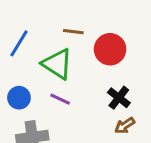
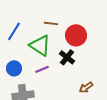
black cross: (119, 98) -> (67, 57), moved
purple line: (60, 99) -> (42, 69), turned -48

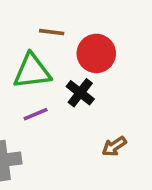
green triangle: (40, 45) -> (32, 71), turned -40

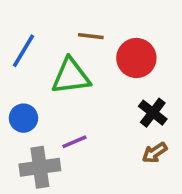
black cross: (80, 93) -> (153, 113), moved
purple line: (36, 114) -> (74, 142), moved

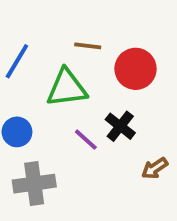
black cross: (153, 113) -> (120, 126), moved
purple line: (74, 142) -> (86, 140), moved, turned 65

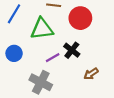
purple line: (86, 140) -> (53, 58), turned -72
gray cross: (34, 184) -> (41, 82), moved, turned 35

